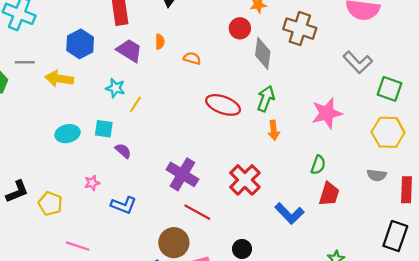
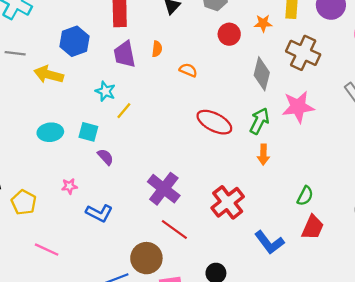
red circle: (240, 28) -> (229, 34), moved
purple trapezoid: (129, 50) -> (125, 54), turned -140
pink star: (327, 113) -> (298, 107), moved

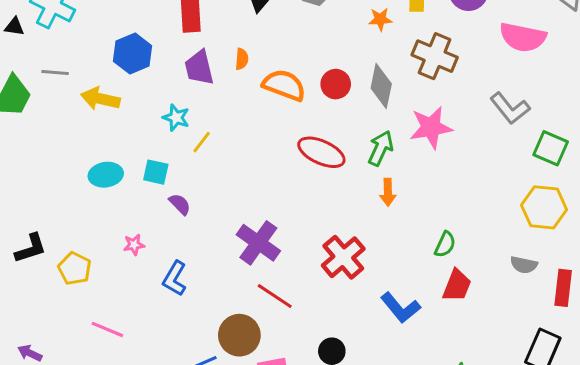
red circle: (229, 34) -> (336, 84), moved
orange semicircle: (188, 70) -> (284, 85), size x1.8
blue L-shape: (99, 213) -> (175, 278), turned 95

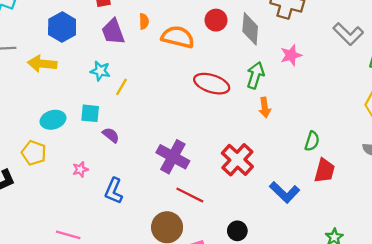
red circle: (336, 84) -> (216, 20), moved
pink star: (431, 127) -> (291, 55), size x0.7
yellow pentagon: (75, 268) -> (34, 153), moved

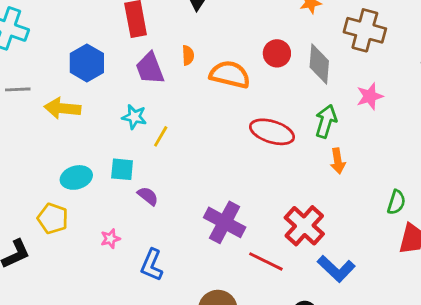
blue L-shape: (285, 192) -> (336, 269), moved
red line: (190, 195) -> (266, 261), moved

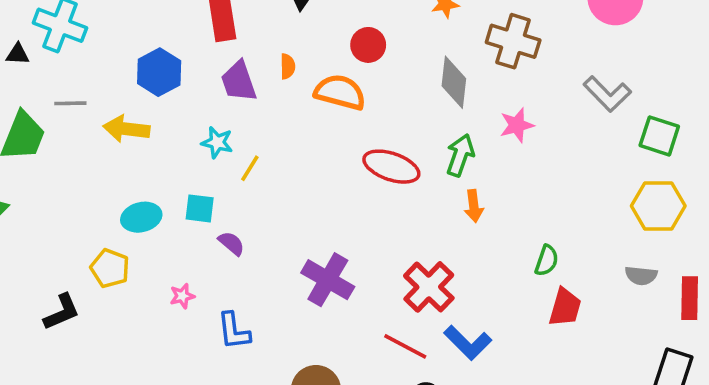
red circle: (277, 53) -> (368, 45), moved
red line: (266, 261) -> (405, 346), moved
blue L-shape: (152, 265) -> (234, 331), turned -32

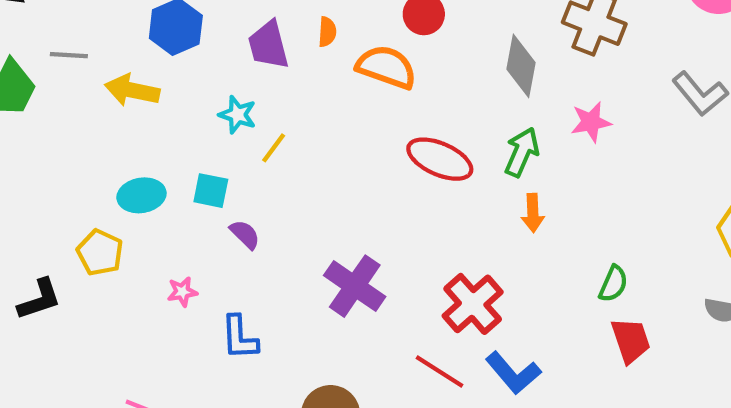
red trapezoid: (565, 307) -> (631, 340), turned -39

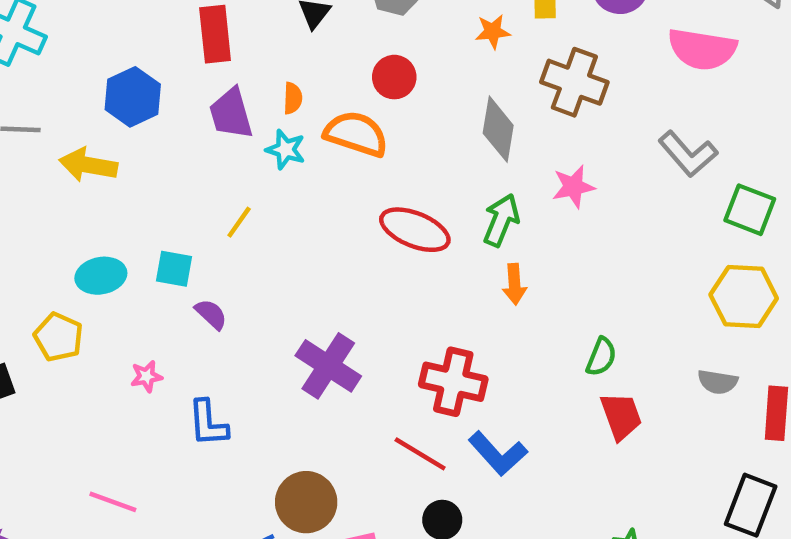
cyan star: (238, 115) -> (286, 150), moved
red cross: (473, 304) -> (453, 382), turned -34

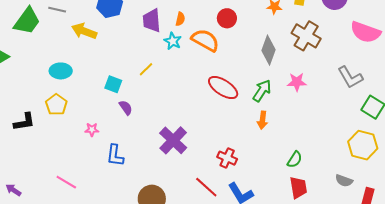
cyan ellipse: (101, 276) -> (61, 71), moved
red cross: (453, 382) -> (227, 158), size x0.7

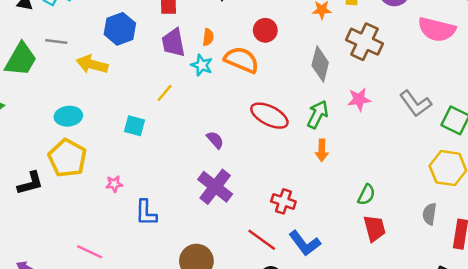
yellow line: (146, 69) -> (165, 93), moved
gray L-shape: (350, 77) -> (416, 104), moved
yellow pentagon: (56, 105) -> (67, 158), size x1.4
purple semicircle: (126, 108) -> (215, 140), moved
gray semicircle: (344, 181) -> (430, 214), turned 84

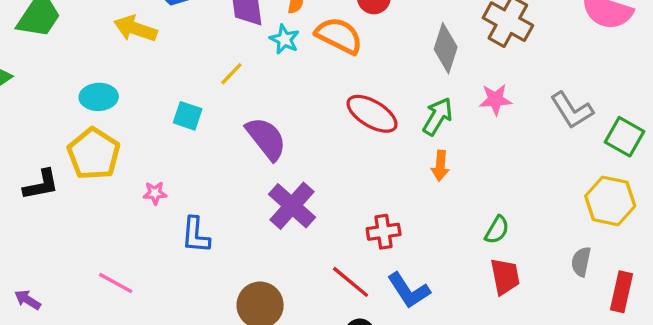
purple semicircle: (215, 140) -> (266, 139), moved, size x1.8
red cross: (283, 201) -> (384, 232), turned -30

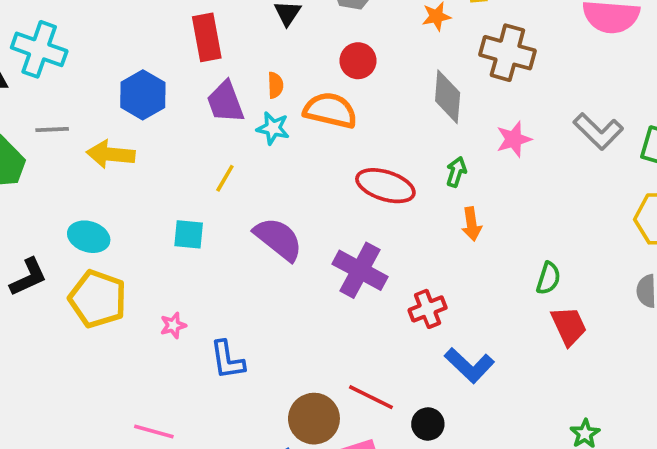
cyan ellipse: (99, 97) -> (89, 237), turned 33
green arrow: (438, 116) -> (456, 172), size x0.7
black L-shape: (41, 185) -> (28, 277), moved
purple cross: (292, 206) -> (360, 270), moved
red line: (351, 282) -> (371, 397), moved

